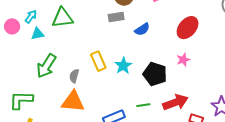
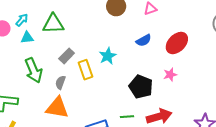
gray rectangle: (116, 17) -> (67, 56), moved, turned -42
blue semicircle: (142, 29) -> (144, 40), moved
green arrow: (46, 66) -> (33, 70), turned -60
cyan star: (123, 66) -> (108, 56), moved

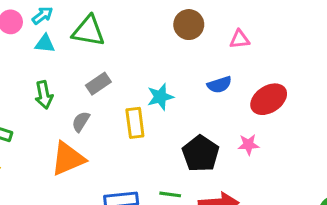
green arrow: (33, 70) -> (44, 95), size x0.7
yellow rectangle: (86, 70) -> (135, 123), moved
orange triangle: (57, 108) -> (68, 159), turned -45

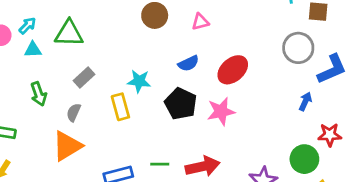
cyan star: (160, 97) -> (139, 81), turned 30
pink star: (248, 145) -> (221, 111), size x1.5
black pentagon: (201, 154) -> (181, 104), moved

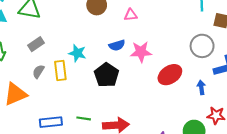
red ellipse: (233, 70) -> (170, 75), moved
blue arrow: (305, 101) -> (201, 87), turned -40
pink star: (221, 111) -> (141, 52), moved
gray semicircle: (74, 112) -> (38, 72), moved

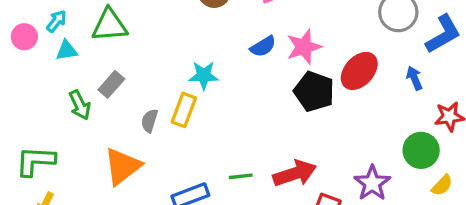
gray rectangle: (36, 44) -> (111, 84), moved
yellow rectangle: (60, 70) -> (184, 110), turned 42
black pentagon: (106, 75) -> (314, 91), moved

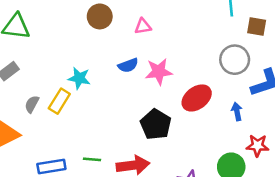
black pentagon: (314, 91) -> (156, 124), moved

